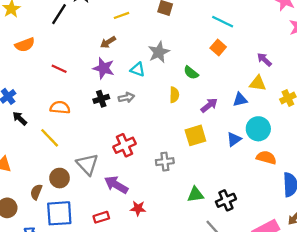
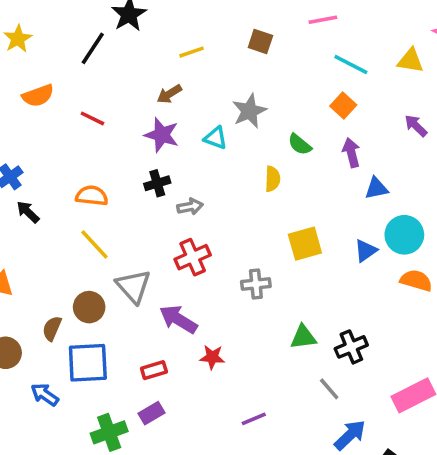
red line: (59, 69) -> (92, 118), moved
yellow triangle: (258, 83) -> (410, 61), moved
gray arrow: (126, 98) -> (190, 207), moved
purple arrow: (209, 105) -> (351, 153), moved, turned -66
yellow line: (50, 138) -> (94, 244), moved

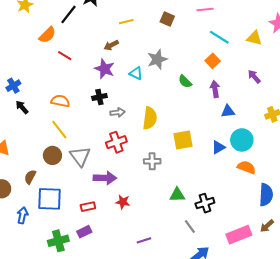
orange semicircle: (38, 96) -> (47, 35), moved, turned -30
yellow semicircle: (273, 179) -> (150, 118), moved, size x1.5
brown circle: (89, 307) -> (52, 155), moved
purple arrow: (178, 319) -> (105, 178), turned 145
blue arrow: (45, 395) -> (22, 215), turned 63

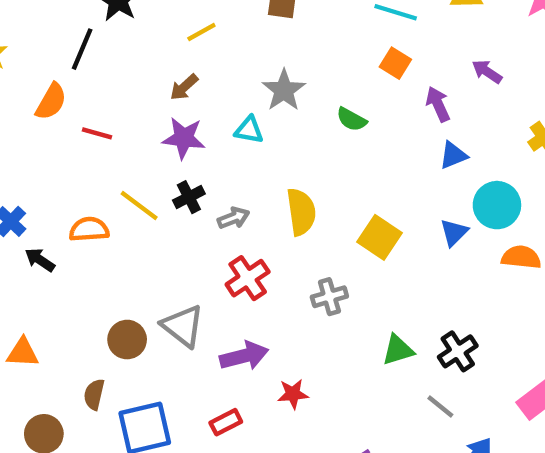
purple arrow: (215, 89) -> (438, 104), moved
orange semicircle: (60, 101) -> (89, 229), moved
yellow line: (59, 130) -> (139, 205), moved
yellow square: (183, 140) -> (379, 237), turned -30

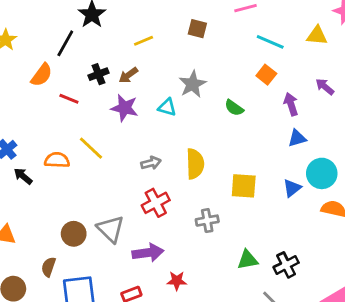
black cross: (189, 197) -> (98, 74), moved
yellow square: (379, 237) -> (244, 186), turned -36

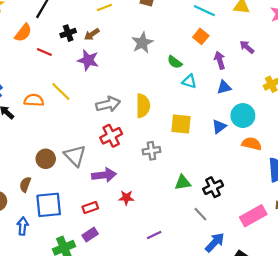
cyan triangle: (167, 107) -> (189, 81), moved
gray arrow: (151, 163) -> (108, 104), size x1.5

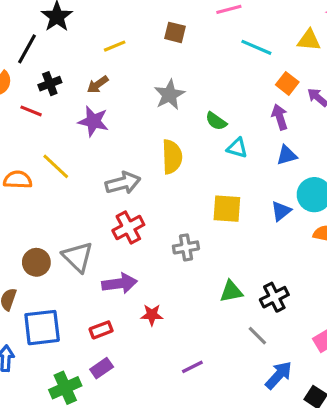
black cross: (68, 33) -> (50, 84), moved
orange square: (201, 36) -> (287, 83), moved
yellow semicircle: (143, 106) -> (172, 157), moved

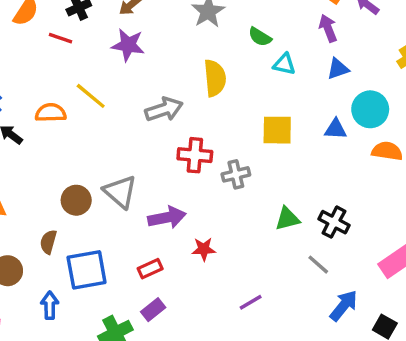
blue triangle: (281, 211) -> (336, 129), turned 45
red cross: (128, 228) -> (195, 155), moved, turned 36
black cross: (274, 297) -> (334, 222), turned -32

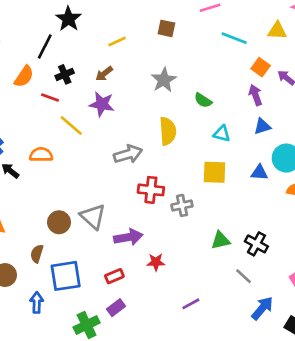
cyan triangle: (284, 64) -> (222, 134), moved
yellow line: (91, 96) -> (71, 125), moved

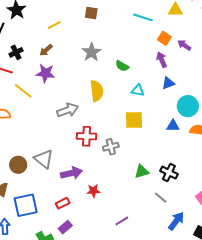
blue triangle: (259, 173) -> (173, 126), moved

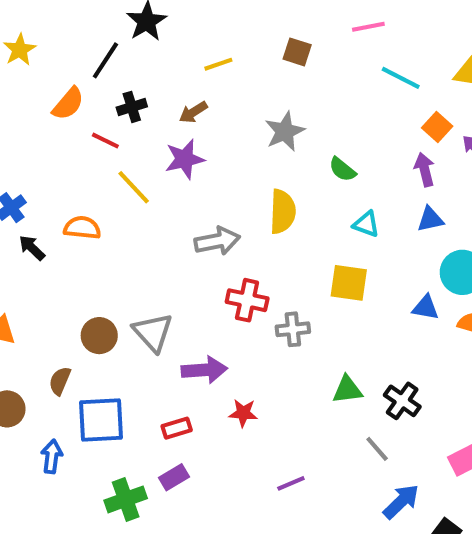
purple star: (45, 73) -> (185, 159), turned -30

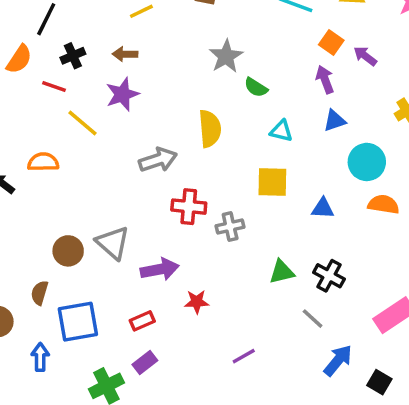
brown arrow: (193, 112) -> (125, 54), turned 40
gray star: (285, 131) -> (226, 56), moved
blue triangle: (426, 307) -> (323, 208), moved

